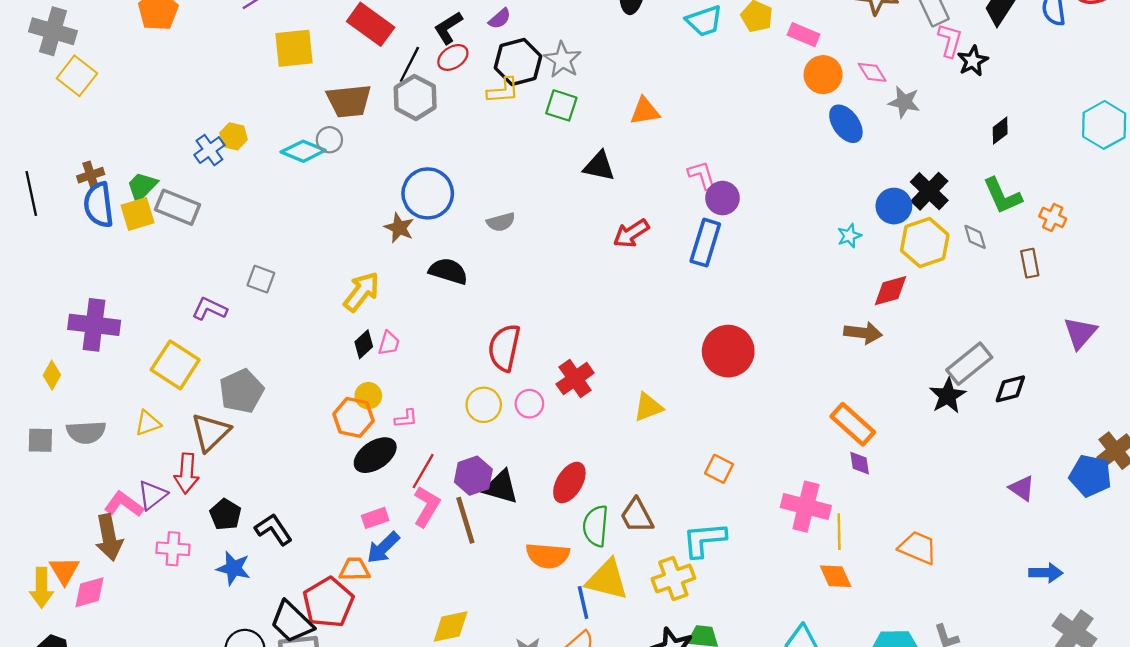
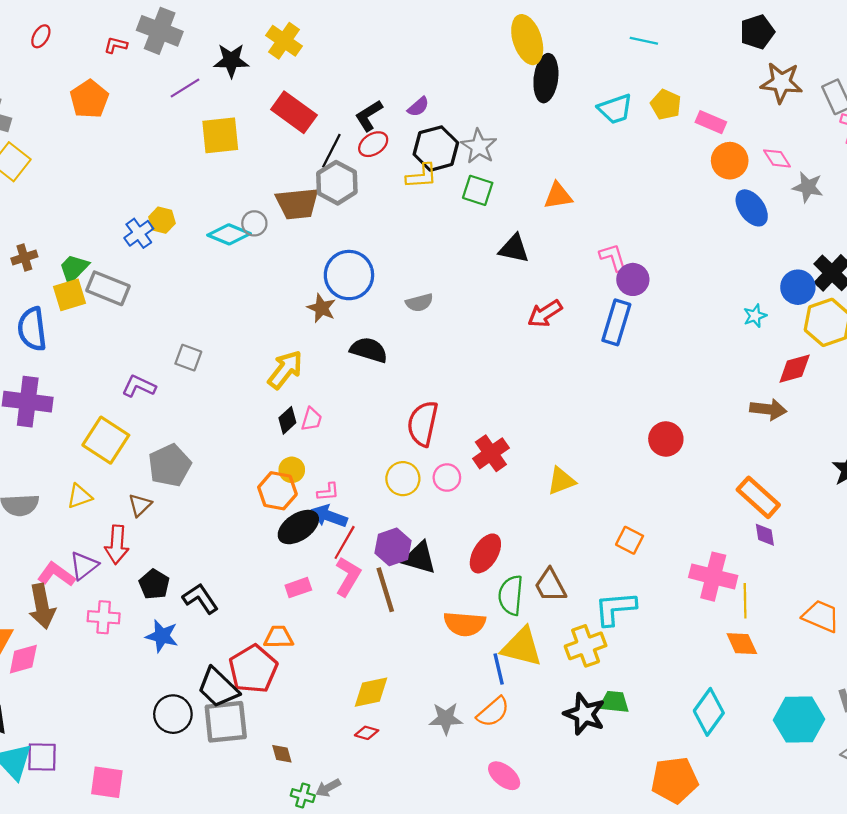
brown trapezoid: (349, 101) -> (297, 204), moved
blue semicircle: (99, 205) -> (32, 329), moved
red circle: (728, 351) -> (666, 439), moved, size x0.7
brown triangle: (211, 432) -> (140, 505), size x0.6
blue arrow: (383, 548) -> (329, 516), moved, turned 64

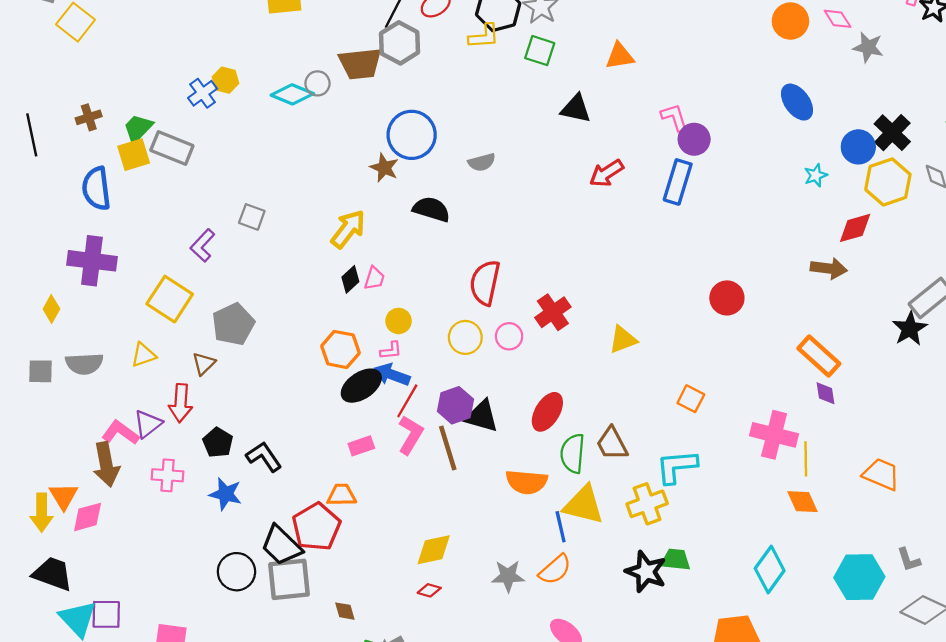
blue ellipse: (752, 208) -> (797, 102), moved
purple L-shape: (139, 386) -> (203, 245), turned -72
yellow circle: (292, 470) -> (399, 321), moved

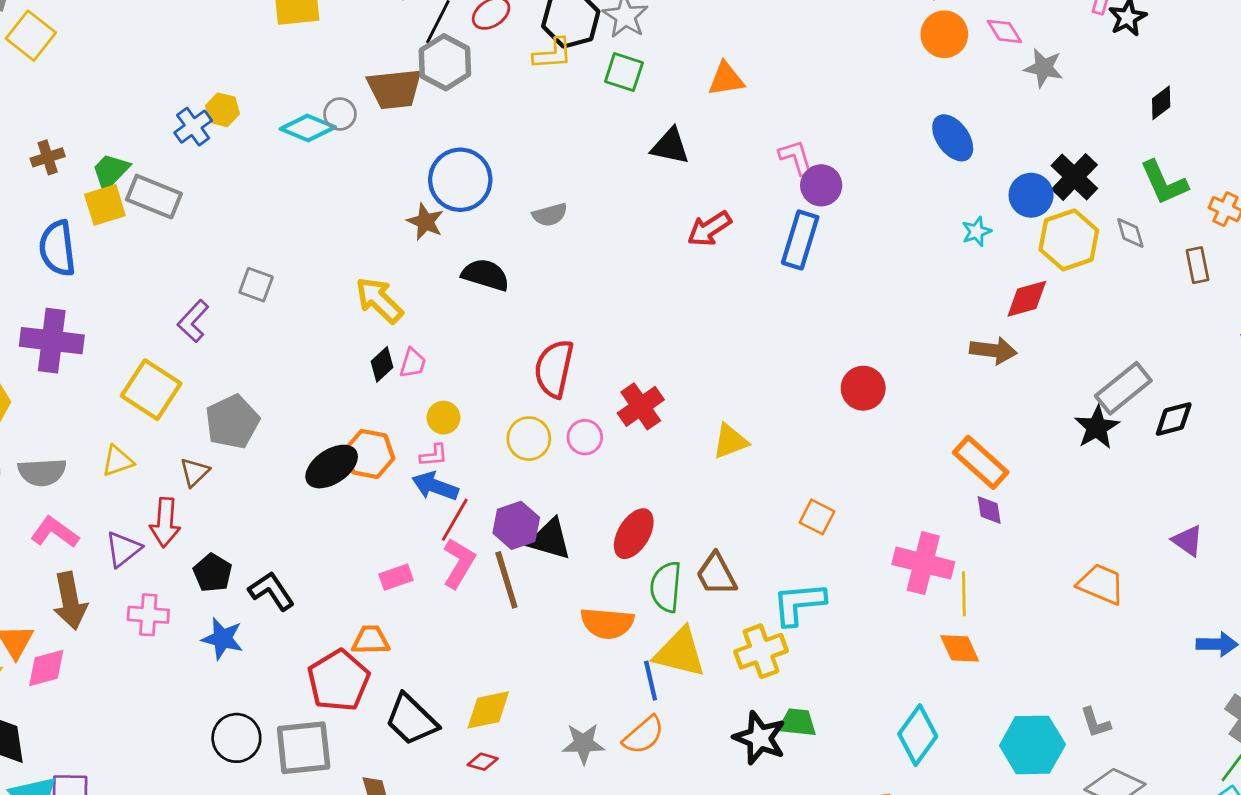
yellow arrow: (348, 229) -> (379, 300), turned -84
black ellipse: (361, 386) -> (332, 467), moved
pink L-shape: (120, 433) -> (55, 532), moved
orange trapezoid: (881, 474) -> (1101, 584), moved
black trapezoid: (281, 545) -> (411, 720), moved

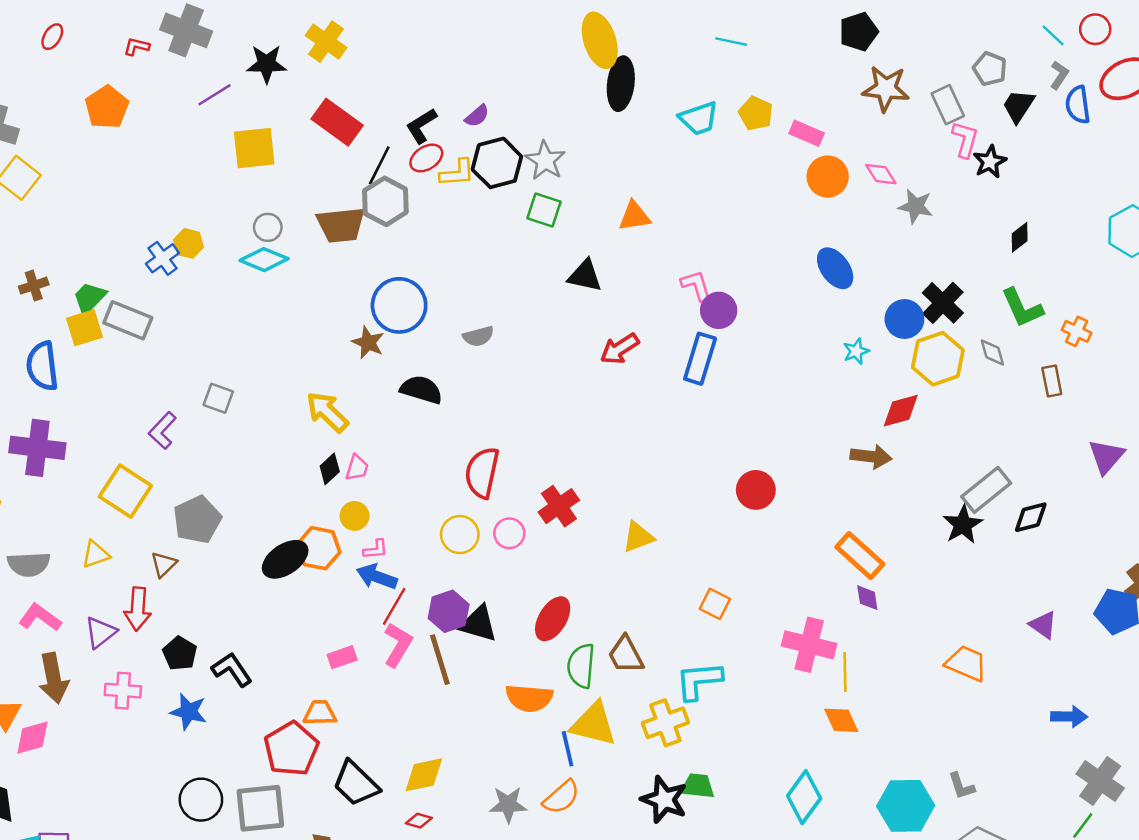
yellow L-shape: (553, 54) -> (457, 173), moved
gray circle: (340, 114) -> (268, 227), moved
yellow circle: (443, 418) -> (354, 516), moved

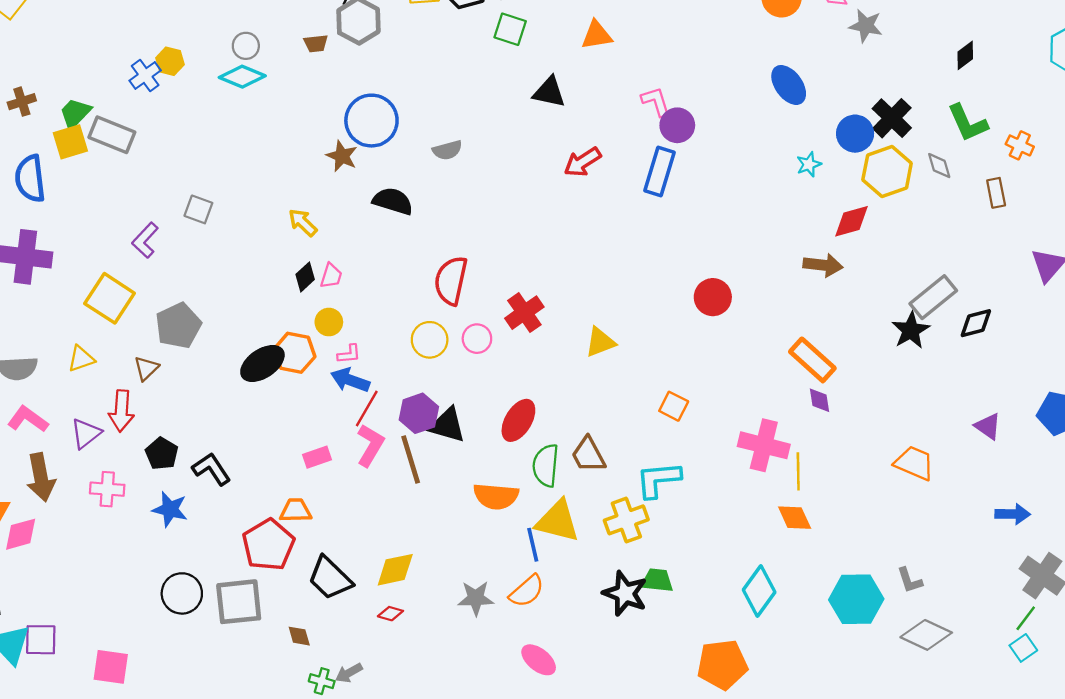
brown trapezoid: (341, 225) -> (316, 43), size x0.5
yellow arrow: (327, 412) -> (303, 222), size x0.7

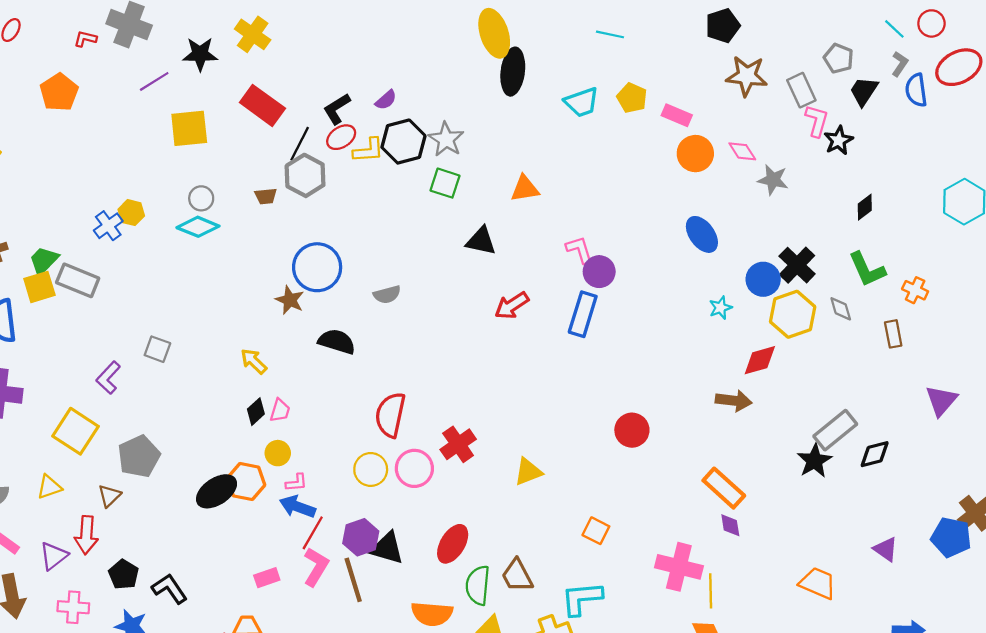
pink circle: (477, 339) -> (414, 468), size x1.4

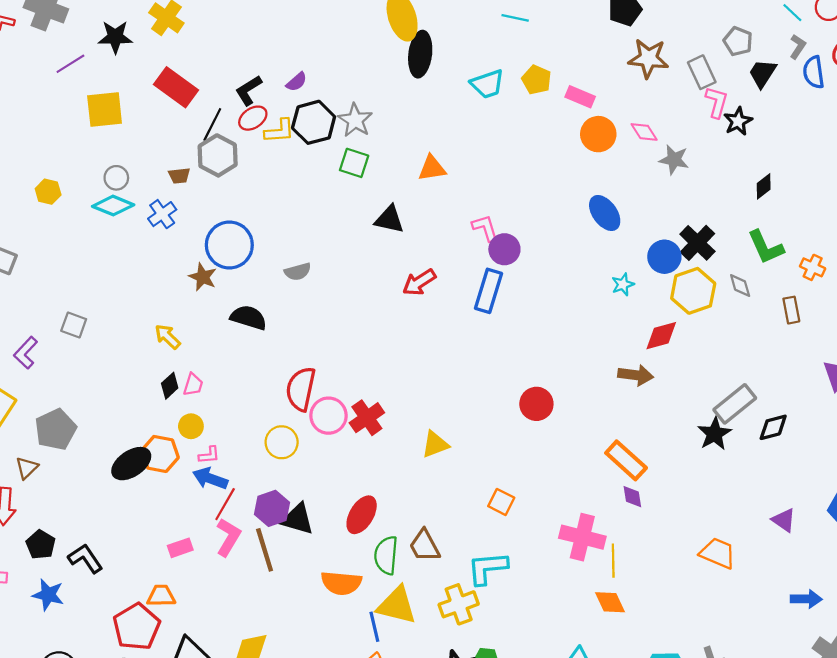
blue cross: (108, 226) -> (162, 214), moved
pink circle: (414, 468) -> (329, 416), moved

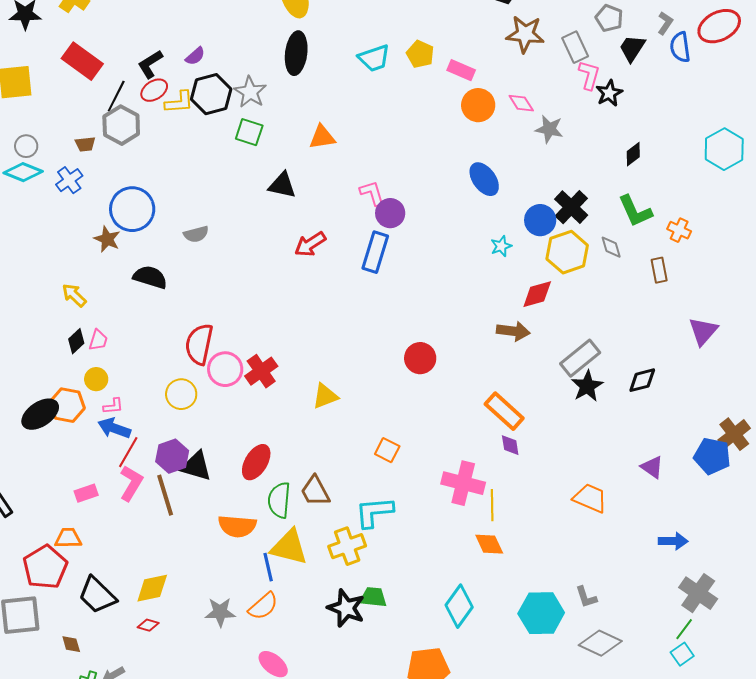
black ellipse: (420, 54) -> (296, 53), moved
gray rectangle: (735, 404) -> (580, 358), moved

